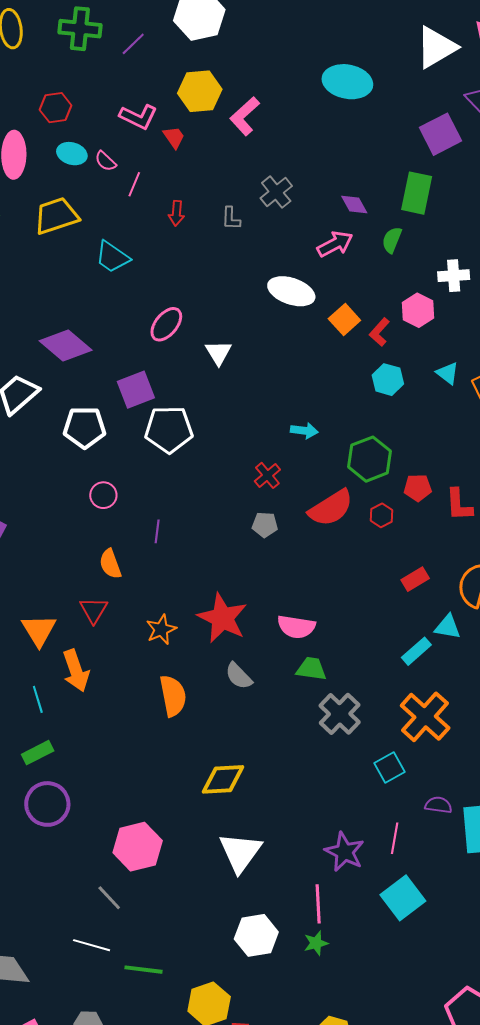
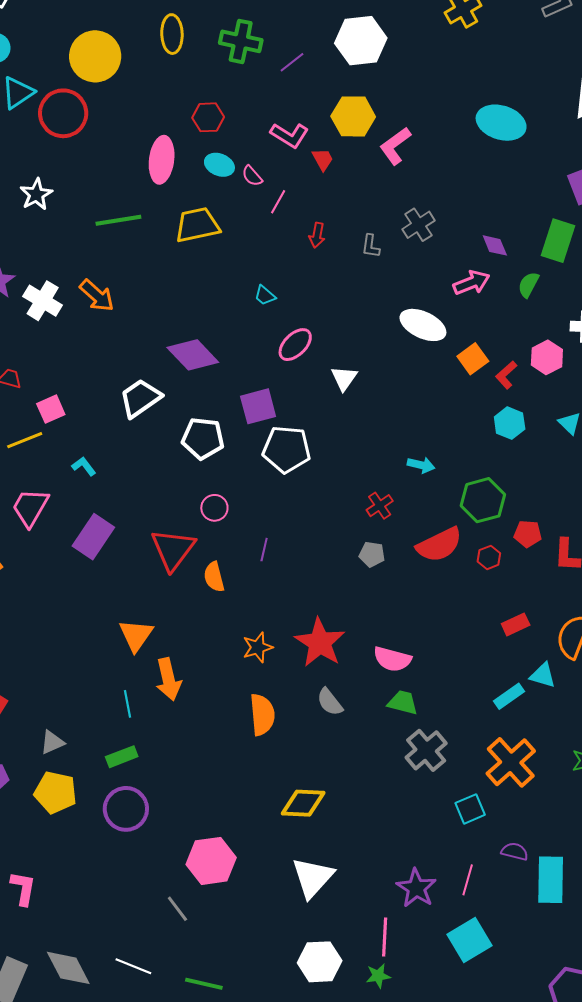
cyan trapezoid: (112, 257) -> (265, 295), moved, size x0.6
red triangle: (94, 610) -> (173, 549), moved, size x1.6
white line: (92, 945) -> (133, 966), moved

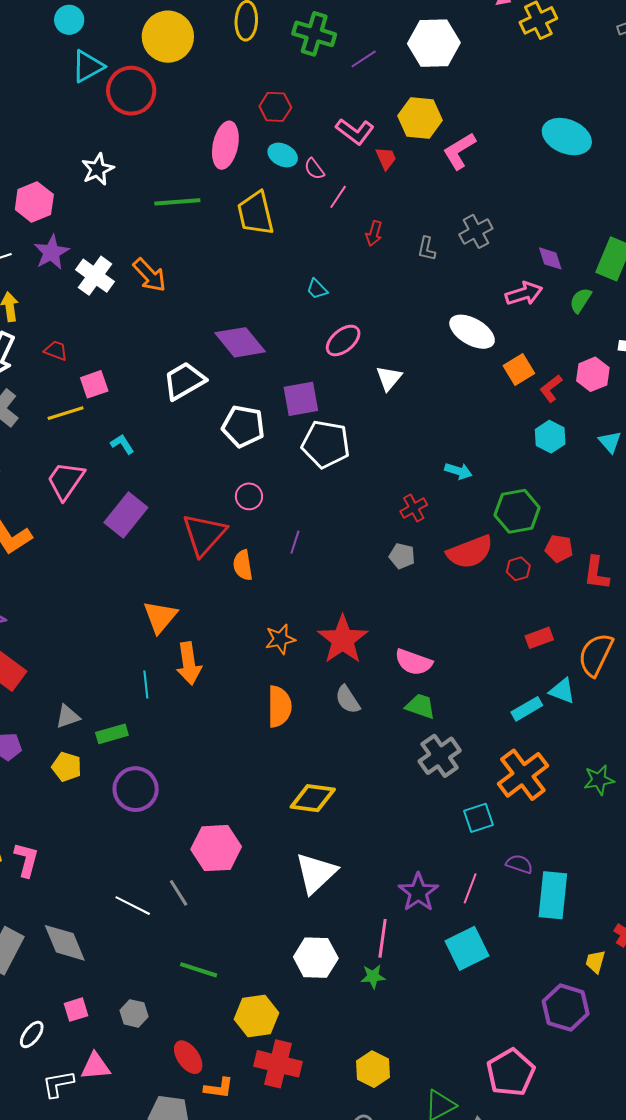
yellow trapezoid: (197, 225) -> (256, 213), turned -96
green rectangle: (122, 757) -> (112, 734), moved
yellow pentagon: (55, 792) -> (67, 767), size x0.7
white line: (133, 966) -> (133, 906), moved

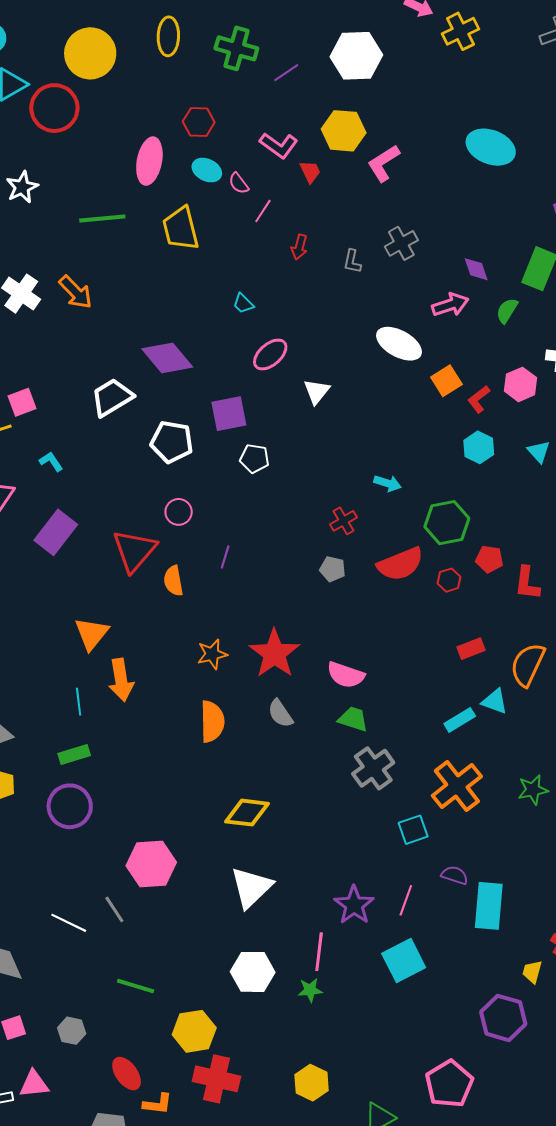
white pentagon: (326, 444) -> (254, 458), size x0.6
green rectangle: (112, 734) -> (74, 754), moved

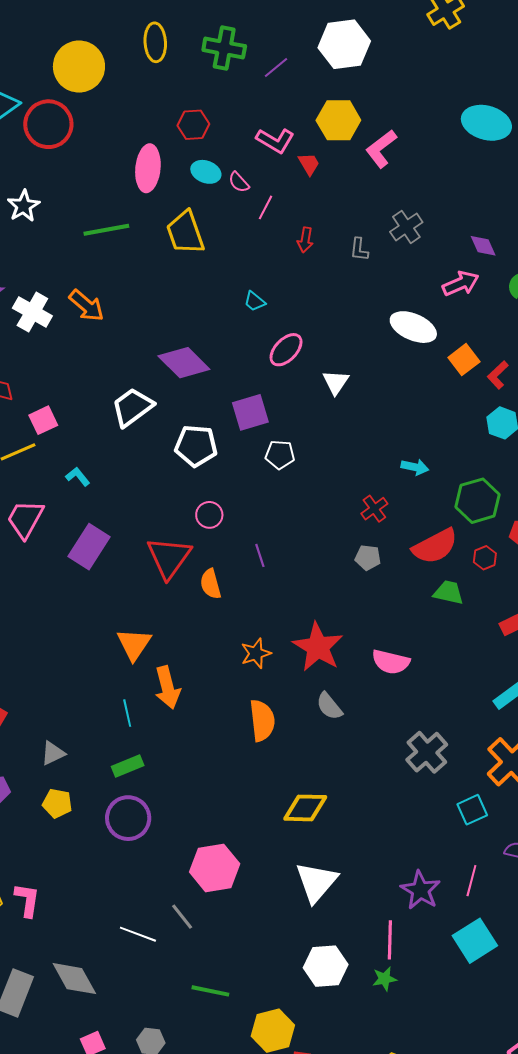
purple line: (225, 557) -> (260, 555), turned -30
green trapezoid: (353, 719) -> (449, 592), moved

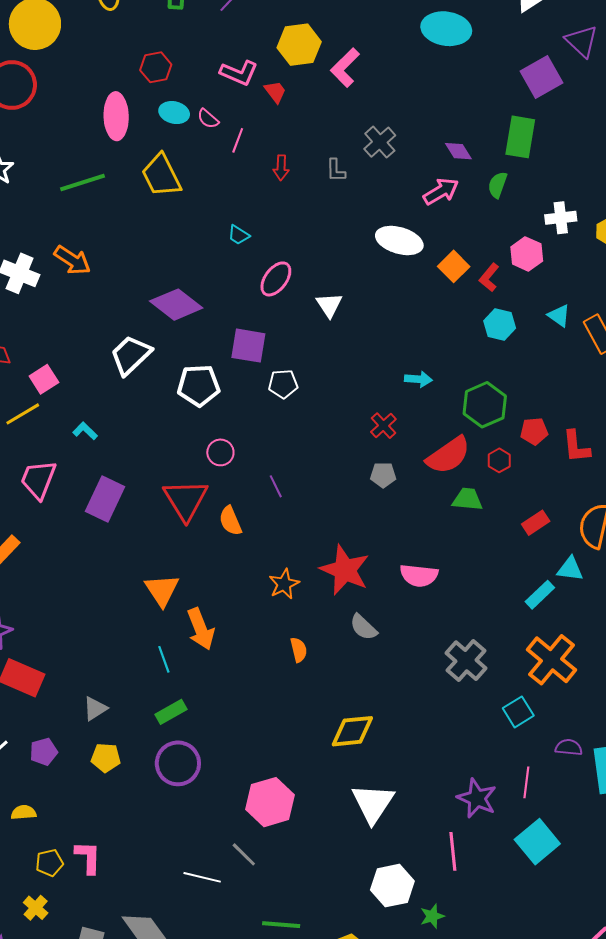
purple square: (250, 412) -> (248, 346), turned 33
orange semicircle: (262, 720) -> (299, 650), size x0.6
green star: (384, 979) -> (432, 916), moved

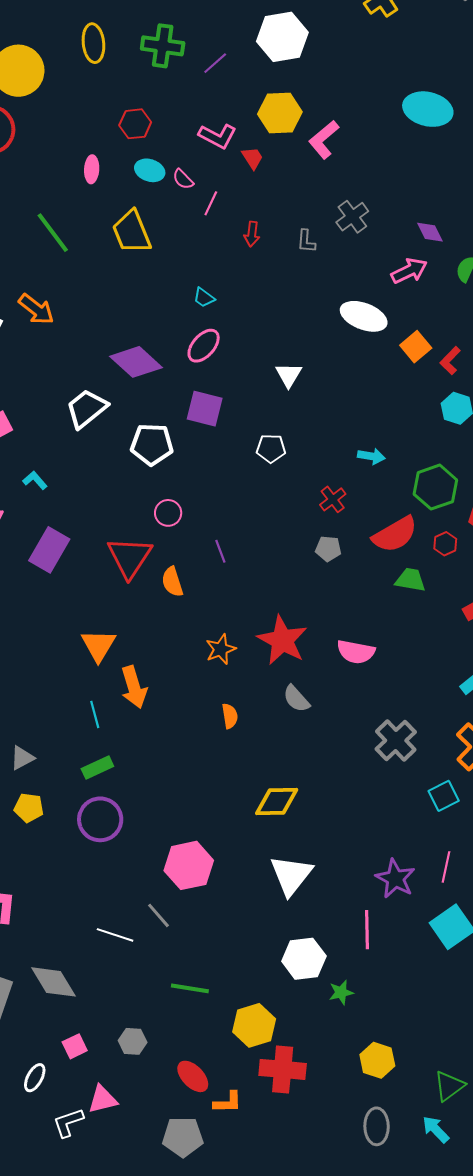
pink ellipse: (116, 116) -> (92, 169), size x0.6
green line: (83, 183) -> (53, 233), turned 66
pink ellipse: (276, 279) -> (204, 346), moved
white pentagon: (283, 384) -> (271, 448), moved

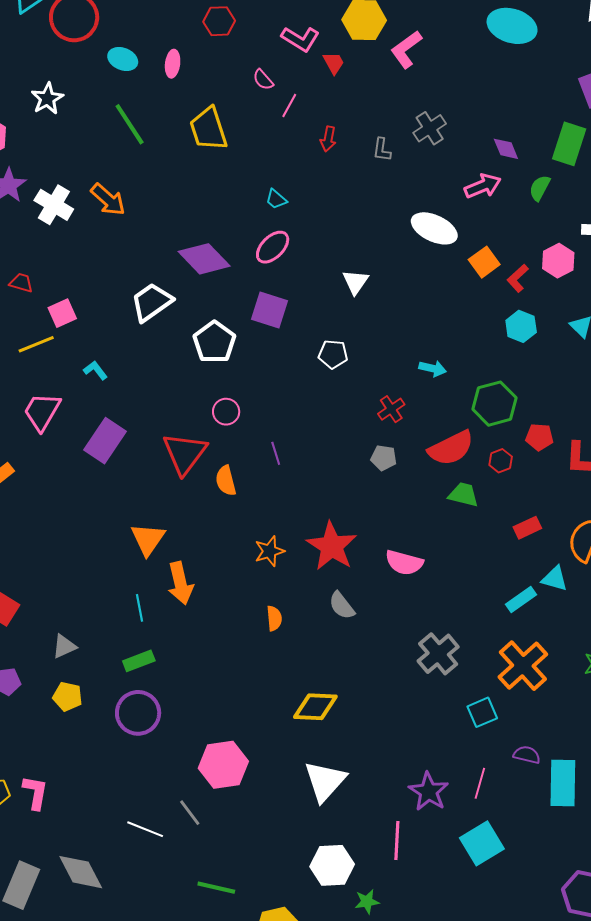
cyan ellipse: (150, 170) -> (123, 59), moved
white pentagon: (152, 444) -> (214, 342), turned 30

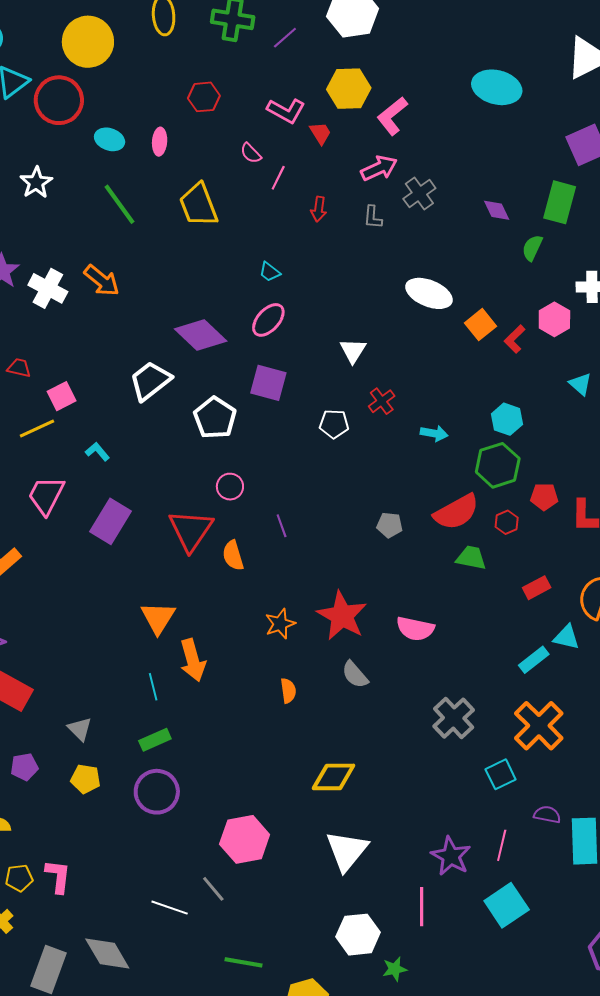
pink arrow: (483, 186) -> (379, 168), moved
cyan hexagon: (521, 326) -> (507, 419), moved
red cross: (391, 409) -> (382, 401), moved
gray triangle: (64, 646) -> (80, 729), turned -48

